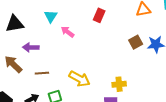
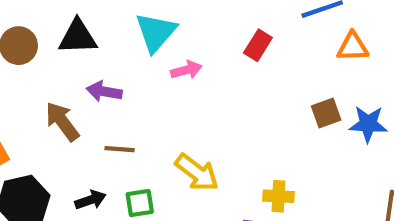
cyan triangle: (51, 16) -> (156, 32), size x1.5
pink arrow: (68, 32) -> (186, 70), turned 120

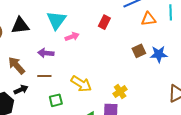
purple arrow: (104, 91) -> (46, 53), moved
yellow cross: (278, 196) -> (120, 91), turned -32
black arrow: (90, 200) -> (21, 90), moved

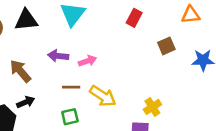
pink arrow: (72, 37) -> (87, 61), moved
brown square: (139, 51) -> (166, 46), moved
brown line: (44, 76) -> (71, 87), moved

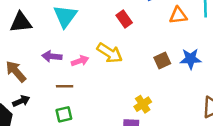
red rectangle: (134, 18) -> (124, 19), turned -63
brown square: (166, 46) -> (162, 60), moved
yellow arrow: (103, 96) -> (110, 53), moved

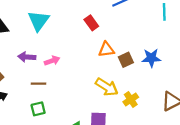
orange triangle: (178, 15) -> (106, 49), moved
yellow arrow: (110, 53) -> (107, 87), moved
yellow cross: (143, 104) -> (131, 99), moved

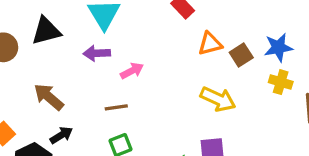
purple arrow: (27, 57) -> (97, 53), moved
yellow cross: (131, 99) -> (281, 82), moved, turned -32

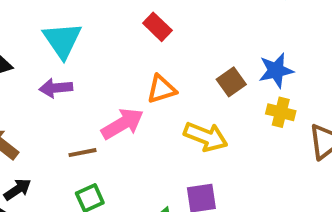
orange triangle: (210, 44) -> (161, 89), moved
pink arrow: (132, 71) -> (122, 124), moved, size x1.5

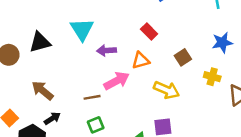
red rectangle: (157, 27) -> (149, 31), moved
blue star: (276, 70) -> (222, 42), moved
purple arrow: (56, 88) -> (107, 50), moved

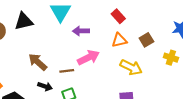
orange triangle: (141, 61) -> (119, 40), moved
brown arrow: (43, 90) -> (38, 62), moved
black arrow: (52, 118) -> (45, 86), moved, turned 48

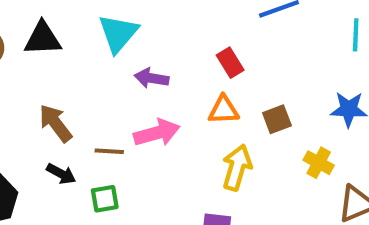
yellow arrow: (131, 67) -> (237, 167), turned -110

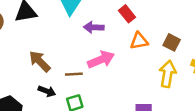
red rectangle: (230, 63) -> (127, 14), moved
brown square: (277, 119) -> (172, 42), turned -35
yellow arrow: (237, 167) -> (168, 74), moved

